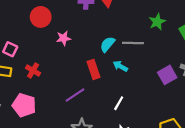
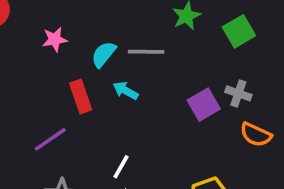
pink star: (64, 38) -> (55, 39), moved
white line: (119, 103) -> (121, 167), moved

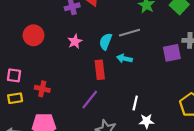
red rectangle: (81, 96) -> (100, 70), turned 30
purple square: (204, 105) -> (172, 53), turned 36

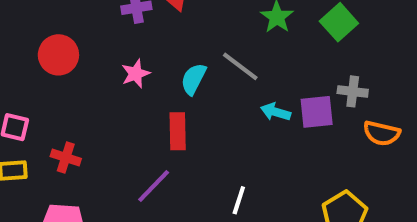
gray line: (130, 33) -> (240, 66), turned 48
cyan arrow: (124, 59) -> (276, 112), moved

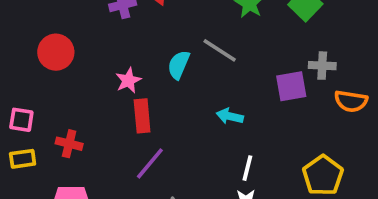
pink star: (136, 74) -> (128, 80), moved
cyan arrow: (276, 112) -> (230, 116), moved
red rectangle: (178, 131) -> (142, 116), moved
white line: (239, 200) -> (247, 168), moved

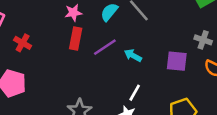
purple square: (291, 86) -> (177, 61), moved
purple line: (150, 163) -> (105, 47), moved

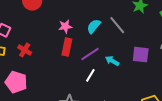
purple square: (177, 61) -> (141, 55), moved
white line: (135, 93) -> (90, 75), moved

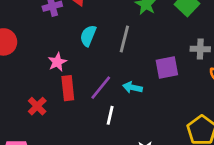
gray line: (117, 25) -> (124, 39), turned 72
cyan semicircle: (94, 26) -> (88, 36), moved
red cross: (25, 50) -> (37, 106), moved, turned 32

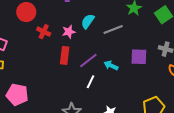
gray line: (124, 39) -> (113, 29), turned 42
pink star: (57, 62) -> (69, 32), moved
red cross: (37, 106) -> (44, 32), moved, turned -32

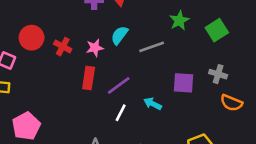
red circle: (26, 12) -> (32, 38), moved
cyan arrow: (111, 65) -> (153, 104), moved
pink pentagon: (17, 95) -> (26, 126), turned 30

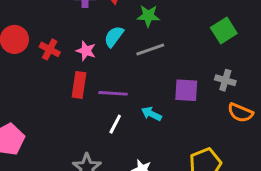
green star: (179, 20) -> (148, 16), moved, turned 30
pink star: (95, 48) -> (86, 51), turned 30
purple line: (119, 85) -> (113, 93), turned 40

